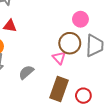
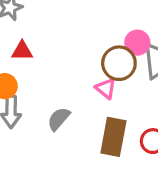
pink circle: (80, 19) -> (137, 43), moved

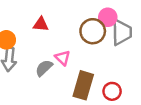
red triangle: (22, 51) -> (41, 24), moved
pink triangle: (106, 88) -> (63, 58), moved

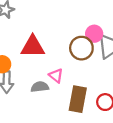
red triangle: (41, 24) -> (33, 47), size x1.6
gray semicircle: (44, 68) -> (40, 87), turned 42

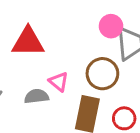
brown circle: (81, 48) -> (102, 74), moved

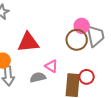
brown circle: (102, 74) -> (77, 40), moved
red circle: (124, 118) -> (87, 77), moved

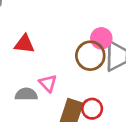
red triangle: (28, 42) -> (24, 44), size x0.7

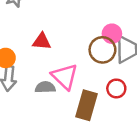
pink triangle: (48, 83) -> (65, 77), size x1.6
red circle: (92, 109) -> (116, 88), moved

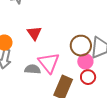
pink circle: (112, 34) -> (85, 61), moved
red triangle: (42, 41) -> (34, 33), turned 42

